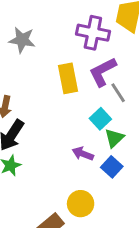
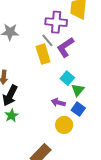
gray line: (118, 93) -> (47, 40), moved
yellow circle: (81, 204) -> (64, 125), moved

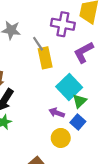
gray line: (47, 40) -> (38, 44), moved
purple L-shape: (65, 47) -> (84, 52), moved
cyan square: (67, 78) -> (69, 87), size x1.6

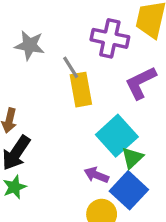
blue square: (78, 122) -> (129, 190), size x1.5

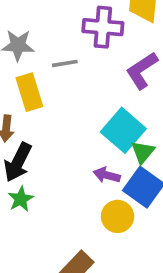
gray line: (71, 67) -> (65, 63), turned -60
yellow rectangle: (81, 90) -> (29, 92), moved

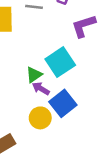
green triangle: (143, 152) -> (34, 75), moved

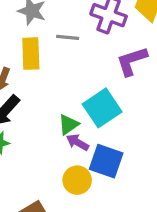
blue square: (63, 103) -> (106, 161), turned -32

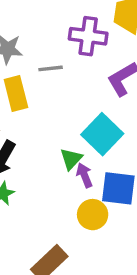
purple arrow: (78, 142) -> (84, 175), turned 50

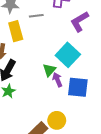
yellow circle: (93, 215) -> (57, 120), moved

